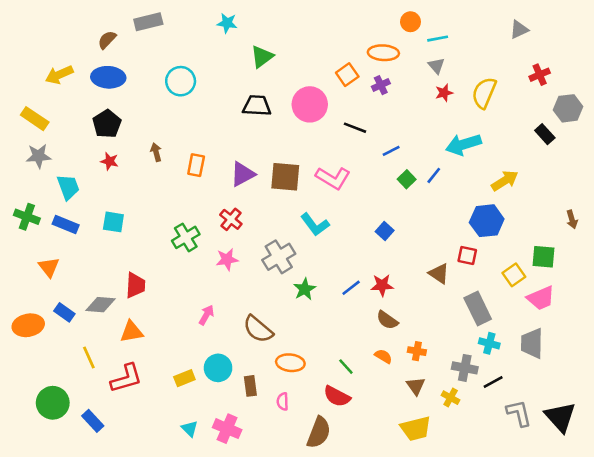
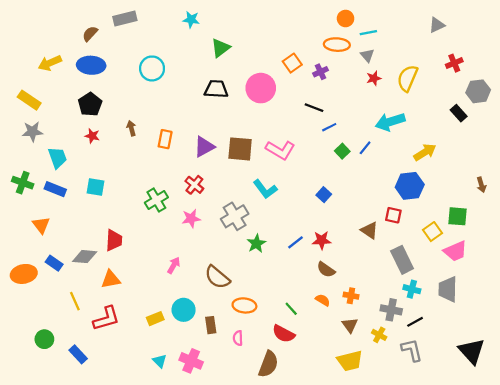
orange ellipse: (383, 53) -> (337, 45), moved
black line: (355, 128) -> (314, 108), moved
green circle: (53, 403) -> (44, 339), size x0.7
gray L-shape: (519, 413) -> (412, 350), moved

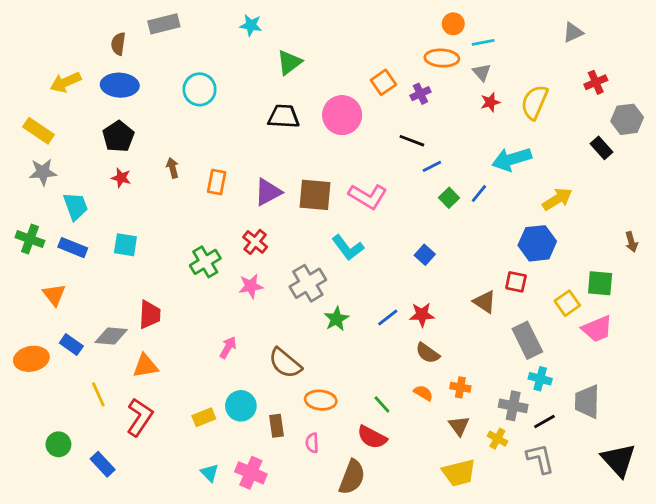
brown semicircle: (90, 34) -> (118, 44), turned -35
gray trapezoid: (448, 289) -> (587, 402), moved
red L-shape: (106, 319) -> (140, 417), turned -40

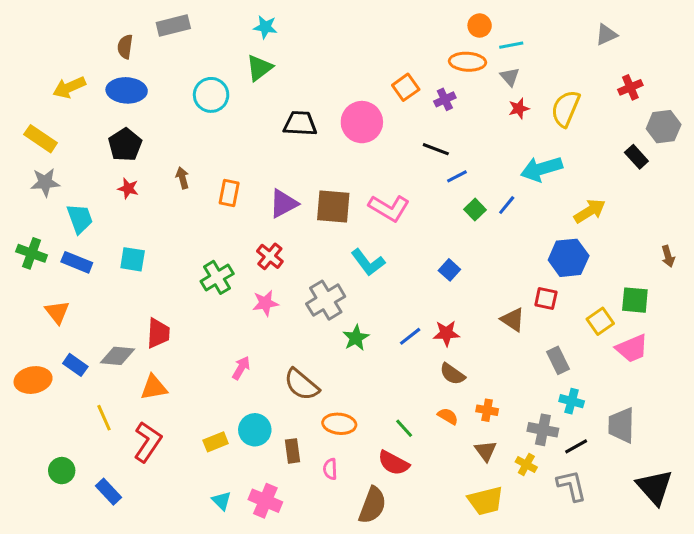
green triangle: (289, 62) -> (259, 68), moved
gray rectangle: (527, 340) -> (558, 360), size x0.7

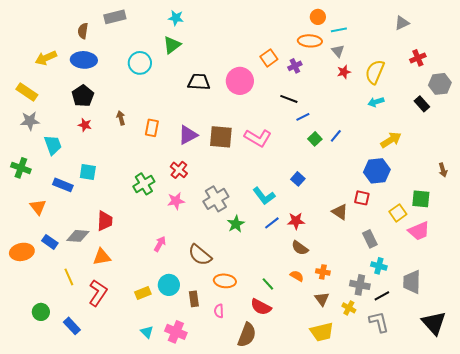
cyan arrow: (541, 169) -> (376, 102), moved, size x0.6
blue rectangle: (77, 262) -> (63, 185), moved
cyan L-shape: (368, 262) -> (264, 196), moved

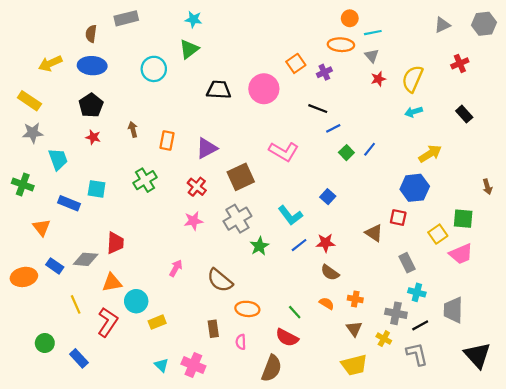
gray hexagon: (440, 84) -> (484, 24), moved
brown square: (221, 137) -> (241, 177), moved, turned -30
green cross: (144, 184) -> (145, 180), moved
cyan circle: (169, 285) -> (136, 301), moved

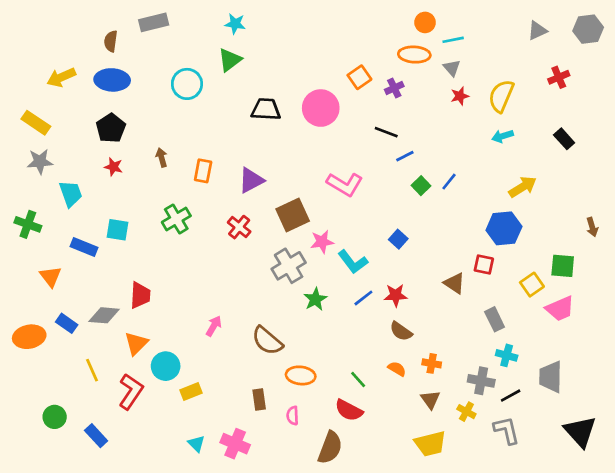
pink star: (193, 221) -> (322, 242), moved
orange triangle: (112, 282) -> (136, 343), turned -35

